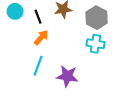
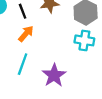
purple star: (67, 76) -> (54, 75), turned 30

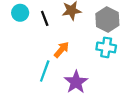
orange arrow: (26, 34) -> (61, 50), moved

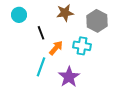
black line: (45, 18) -> (41, 33), moved
cyan cross: (106, 47) -> (82, 46), moved

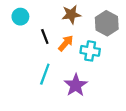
orange arrow: (56, 48) -> (66, 43), moved

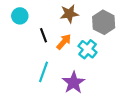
cyan cross: (90, 51) -> (88, 49), turned 30

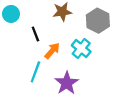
orange arrow: (64, 42) -> (52, 51), moved

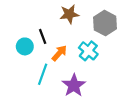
cyan circle: (11, 14) -> (25, 46), moved

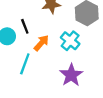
purple star: (74, 85) -> (71, 75), moved

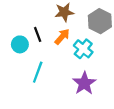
orange arrow: (41, 43) -> (62, 37), moved

